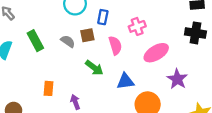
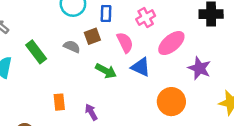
blue triangle: (125, 81) -> (141, 67), moved, turned 42

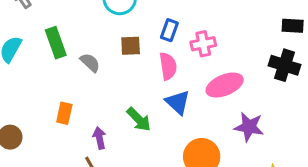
blue rectangle: (106, 14) -> (169, 30), moved
gray semicircle: (72, 47) -> (90, 63), moved
purple star: (199, 68) -> (249, 127), turned -30
green arrow: (106, 71) -> (139, 119), moved

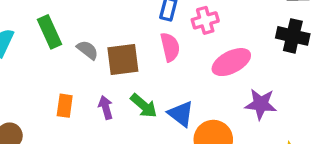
brown square: (131, 46) -> (123, 60), moved, size x1.5
blue triangle: (178, 102) -> (181, 114), moved
purple arrow: (99, 138) -> (106, 107), moved

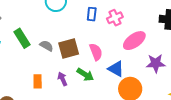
pink semicircle: (170, 47) -> (96, 52), moved
blue triangle: (181, 114) -> (116, 69), moved

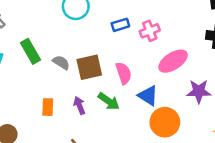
blue rectangle: (92, 14) -> (120, 25), turned 64

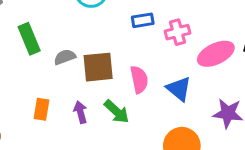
pink ellipse: (173, 61) -> (216, 54), moved
gray semicircle: (61, 62) -> (65, 57), turned -60
blue triangle: (148, 96) -> (179, 89), moved

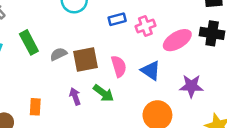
orange rectangle: (42, 109) -> (35, 107), moved

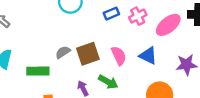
green rectangle: (29, 42) -> (38, 71), moved, turned -55

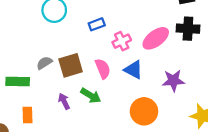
pink cross: (138, 16) -> (122, 41), moved

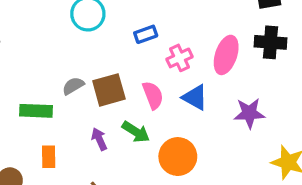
pink ellipse: (156, 38) -> (226, 55), turned -36
orange circle: (144, 111) -> (178, 157), moved

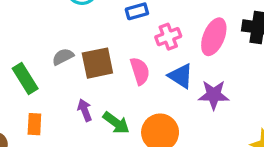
green rectangle: (36, 111) -> (25, 79), turned 52
purple star: (249, 113) -> (214, 95), moved
green arrow: (136, 132) -> (116, 123), moved

